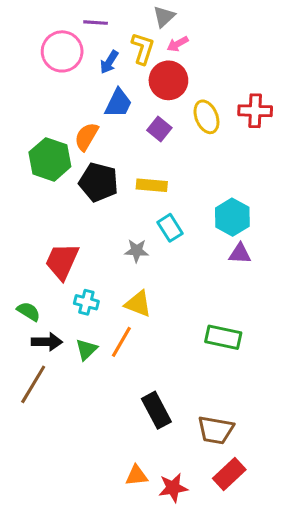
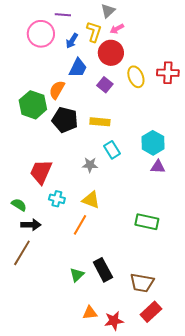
green triangle: (86, 349) -> (77, 275), moved

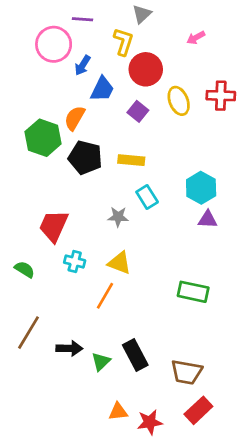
pink arrow: (117, 29) -> (196, 38), moved
blue arrow: (72, 41) -> (83, 65), moved
black arrow: (31, 225) -> (69, 348), moved

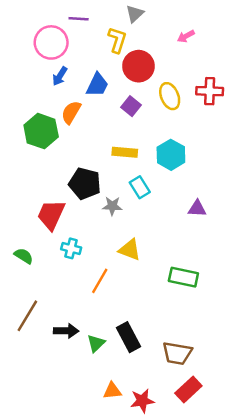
blue arrow: (83, 65) -> (60, 76), moved
black pentagon: (85, 158) -> (85, 184), moved
cyan hexagon: (201, 188) -> (171, 155), moved
yellow triangle: (119, 263) -> (130, 250), moved

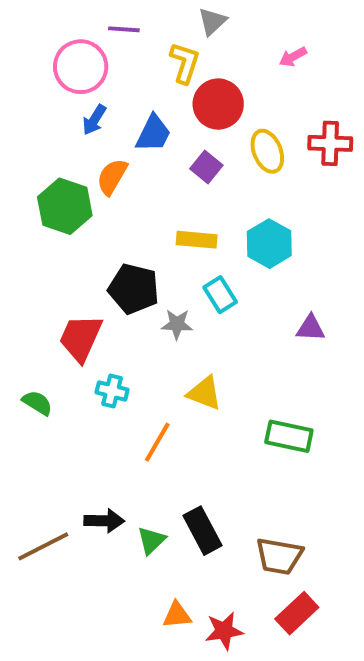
brown line: (27, 316) -> (43, 546), moved, turned 32

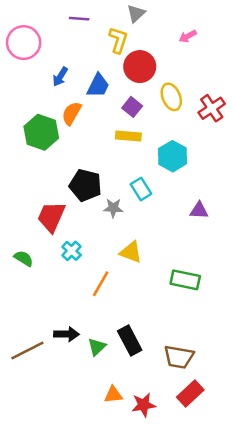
pink circle: (81, 67) -> (24, 43), moved
red cross: (330, 143) -> (212, 108), moved, turned -36
yellow rectangle: (197, 240) -> (128, 136), moved
cyan cross: (112, 391) -> (72, 251), turned 30

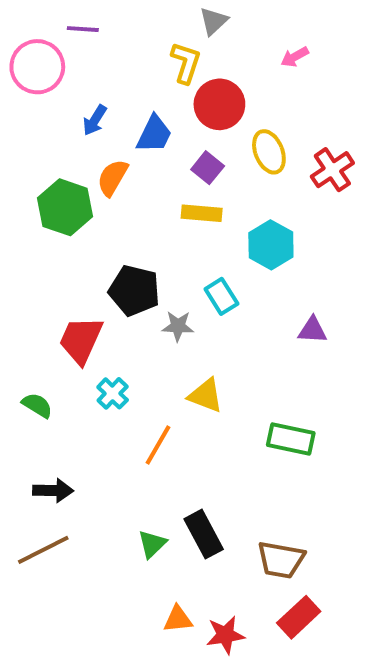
purple line: (79, 19) -> (83, 29), moved
black arrow: (67, 334) -> (53, 490), moved

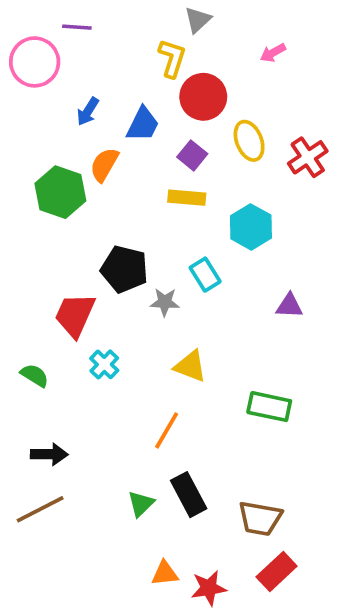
orange line: (158, 445) -> (167, 430), moved

